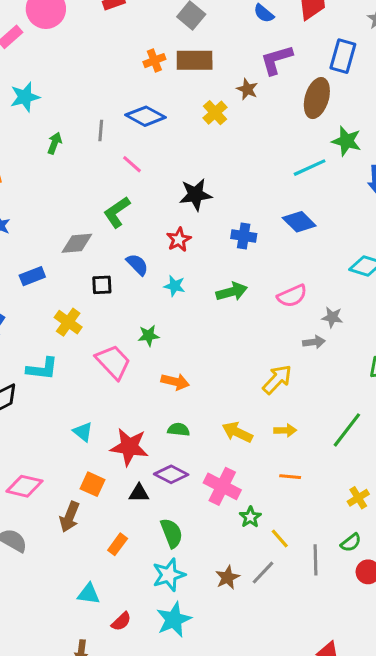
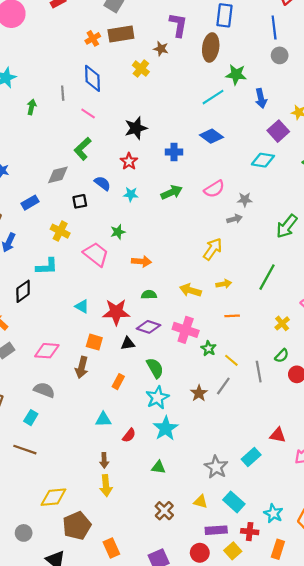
purple L-shape: (276, 60) -> (178, 25), turned 125
blue diamond: (146, 116) -> (92, 78), turned 68

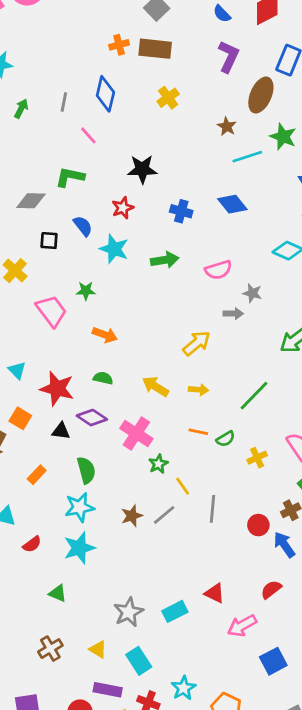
brown star: (161, 49) -> (227, 126), moved
green L-shape: (83, 149) -> (70, 177), turned 40
cyan star: (131, 194) -> (114, 249), size x1.5
green semicircle: (282, 356) -> (226, 439), moved

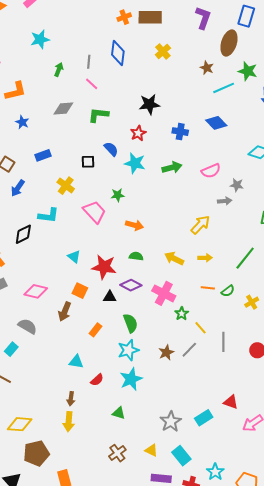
pink line: (88, 135) -> (92, 84), moved
gray diamond: (31, 201) -> (63, 109), moved

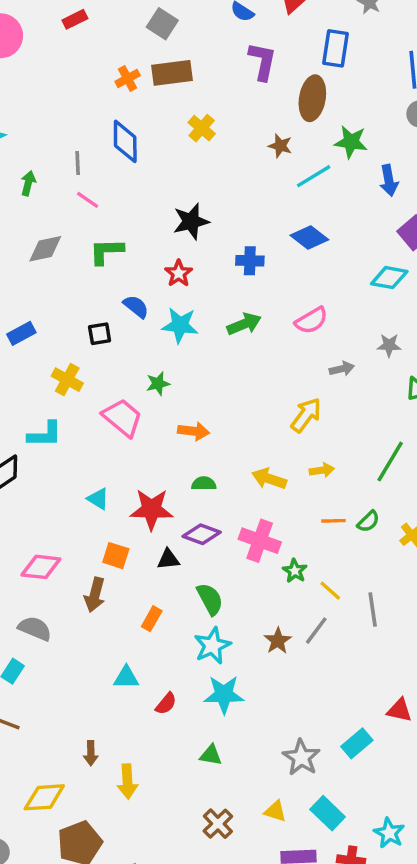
gray star: (237, 185) -> (389, 345), moved
cyan star: (131, 379) -> (224, 694), turned 30
brown arrow: (71, 399) -> (91, 753), moved

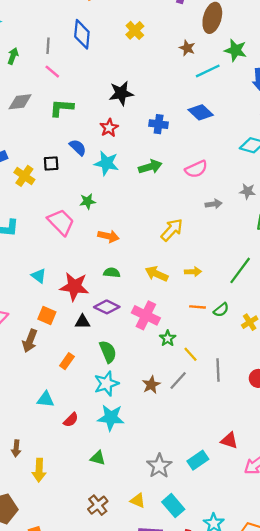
yellow cross: (67, 380) -> (24, 176), moved
yellow arrow: (306, 415) -> (172, 230), moved

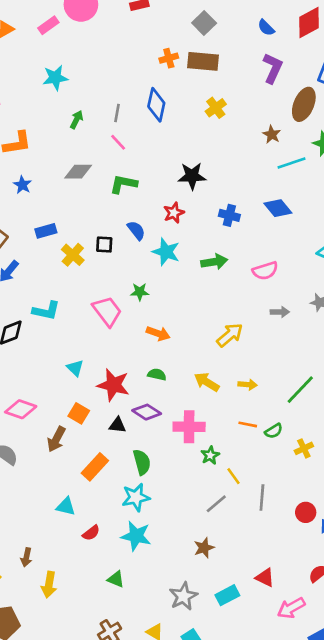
pink cross: (146, 315) -> (189, 427), turned -32
orange rectangle: (67, 361) -> (95, 467), size x1.5
brown star: (151, 385) -> (204, 548), moved

